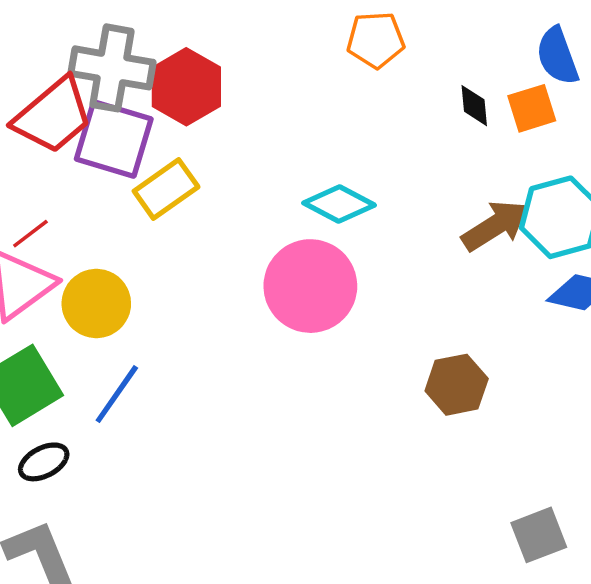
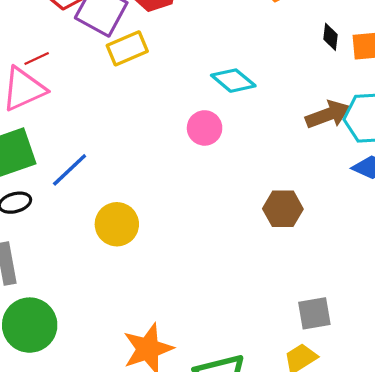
pink circle: (310, 286) -> (205, 128), size x0.6
yellow circle: (96, 303) -> (117, 224), moved

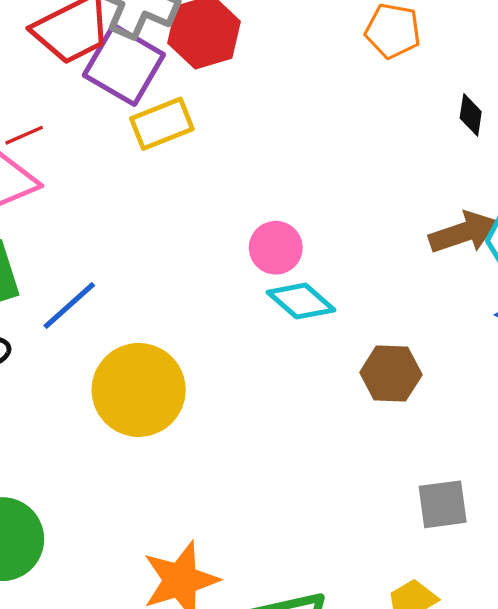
cyan diamond: (233, 81) -> (301, 301), moved
yellow circle: (117, 224) -> (139, 390), size x1.4
gray square: (314, 313) -> (443, 504), moved

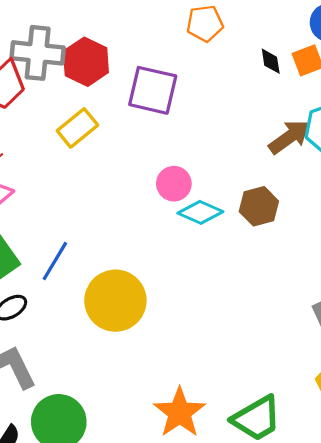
purple square: (124, 65) -> (153, 90), moved
brown hexagon: (391, 374) -> (259, 206), moved

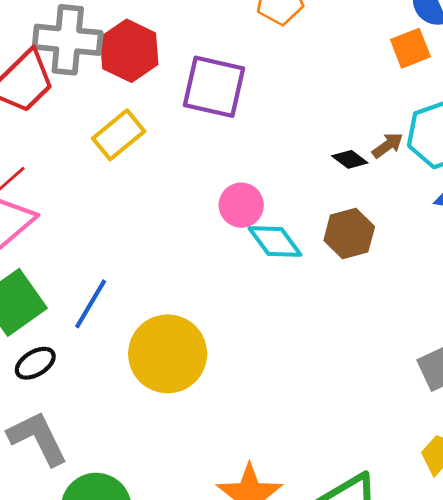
black diamond: (271, 61) -> (350, 159), moved, turned -44
brown arrow: (289, 137) -> (388, 145), size x0.6
cyan diamond: (200, 212) -> (275, 241), turned 30

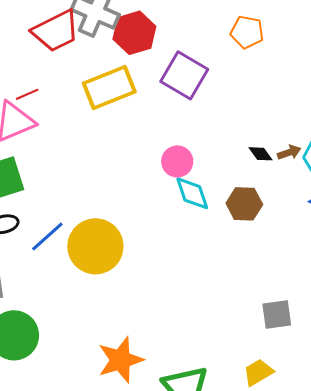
yellow rectangle: (119, 135) -> (109, 87), size x1.4
blue line: (91, 304) -> (47, 236), moved

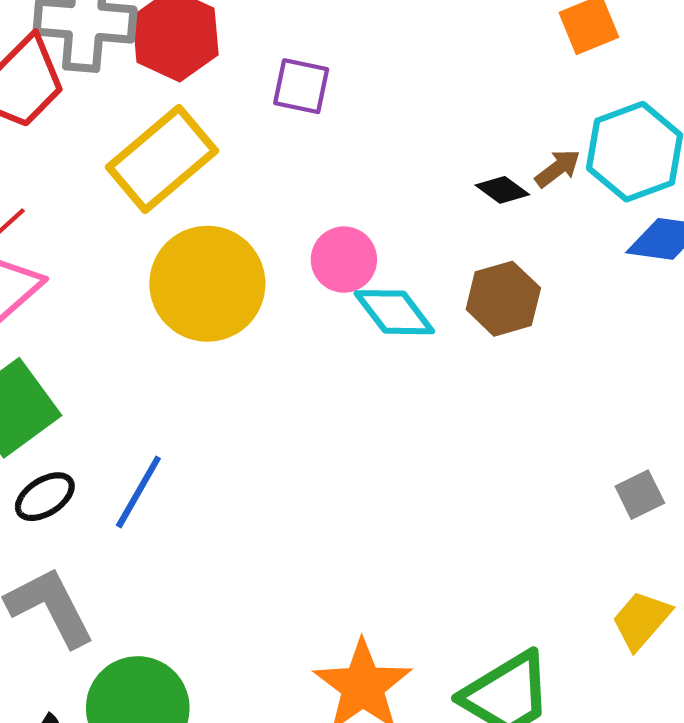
purple square: (184, 75) -> (301, 86), size x0.6
yellow circle: (95, 246) -> (207, 284), moved
gray square: (277, 315) -> (640, 495), size x0.7

